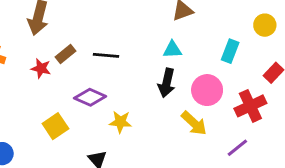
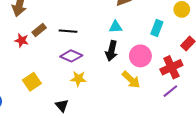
purple diamond: (90, 97) -> (71, 56), moved
purple line: (237, 148) -> (170, 91), moved

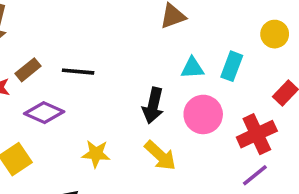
cyan triangle: (116, 27) -> (192, 68), moved
purple diamond: (71, 56) -> (44, 113), moved
yellow arrow: (131, 80) -> (160, 156), moved

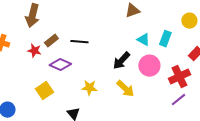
cyan triangle: (192, 68) -> (143, 40), turned 32
black arrow: (153, 106) -> (121, 61), turned 30

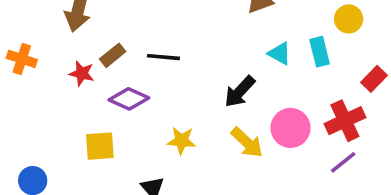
yellow circle: (189, 21) -> (349, 19), moved
cyan rectangle: (165, 39) -> (320, 52), turned -35
pink circle: (149, 66) -> (290, 128), moved
yellow square: (44, 91) -> (100, 146), turned 30

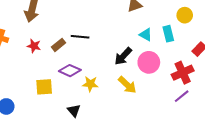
brown rectangle: (113, 55) -> (59, 45), moved
purple diamond: (129, 99) -> (70, 71), moved
pink circle: (290, 128) -> (149, 62), moved

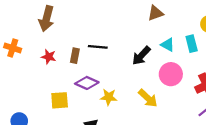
brown rectangle: (59, 45) -> (75, 56), turned -40
black arrow: (123, 56) -> (141, 56), moved

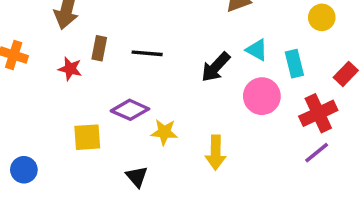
cyan rectangle: (192, 44) -> (294, 64), moved
brown rectangle: (75, 56) -> (99, 48), moved
yellow arrow: (148, 98) -> (216, 153), moved, turned 48

